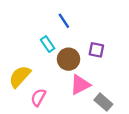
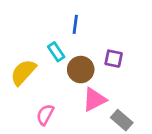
blue line: (64, 21) -> (75, 24), turned 42
yellow semicircle: (20, 77) -> (23, 72), moved

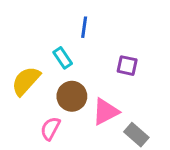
brown circle: (81, 70) -> (72, 96), moved

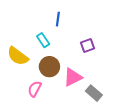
purple square: (127, 66) -> (88, 45), turned -32
yellow semicircle: (26, 81) -> (18, 56), turned -95

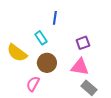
pink triangle: (73, 77) -> (80, 67), moved, turned 36

